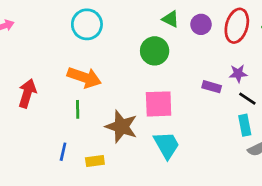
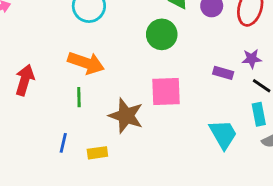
cyan trapezoid: (167, 145) -> (223, 134), moved

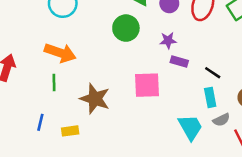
purple star: (252, 59) -> (168, 40), moved
pink square: (166, 91) -> (147, 85), moved
cyan trapezoid: (223, 134) -> (190, 127), moved

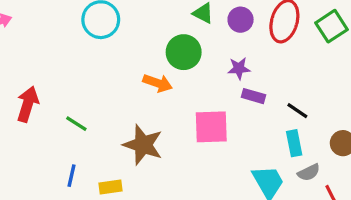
orange arrow: (60, 53) -> (158, 83), moved, size x0.7
green line: (54, 83) -> (76, 124), moved, turned -56

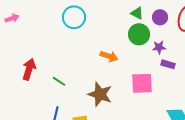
green circle: (184, 52) -> (139, 34), moved

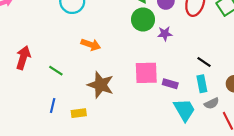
orange arrow: (109, 56) -> (91, 45), moved
purple rectangle: (168, 64) -> (170, 84), moved

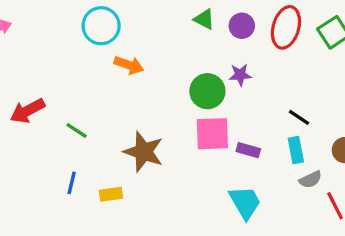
green circle: (143, 20) -> (207, 91), moved
orange arrow: (91, 45) -> (129, 65), moved
red arrow: (23, 58) -> (27, 111), turned -135
cyan trapezoid: (184, 110) -> (245, 202), moved

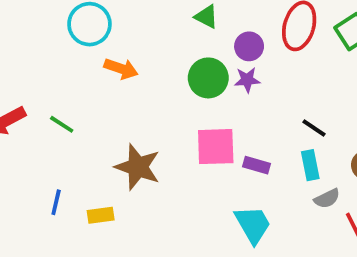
purple circle: (242, 26) -> (249, 46), moved
green circle: (207, 91) -> (208, 78), moved
green line: (77, 130) -> (62, 124), moved

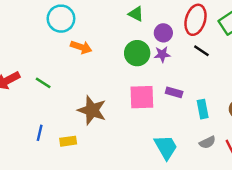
black line: (314, 128) -> (201, 51), moved
purple rectangle: (256, 165) -> (174, 92), moved
gray semicircle: (327, 199) -> (207, 142), moved

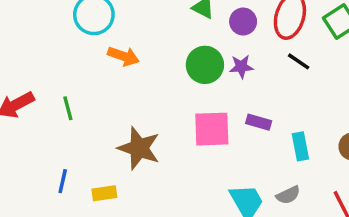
purple circle: (163, 33) -> (243, 22), moved
green line: (43, 83) -> (68, 108), turned 42
gray semicircle: (207, 142) -> (288, 195), moved

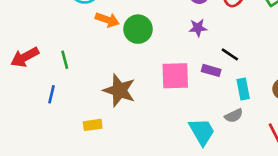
black line: (299, 61) -> (230, 54), moved
green circle: (205, 65) -> (138, 29), moved
blue line: (63, 181) -> (51, 94), moved
gray semicircle: (288, 195) -> (234, 116), moved

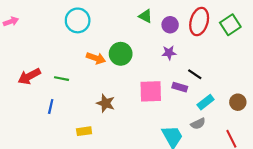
orange arrow: (107, 20) -> (96, 58), moved
green line: (65, 60) -> (61, 79), turned -64
cyan rectangle: (243, 89) -> (206, 102), turned 63
brown star: (119, 90) -> (106, 103), size x0.7

